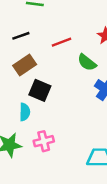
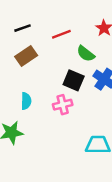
black square: (40, 90) -> (74, 80), moved
pink cross: (44, 141) -> (63, 105), moved

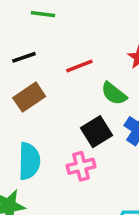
black square: (74, 80) -> (97, 132), turned 35
cyan semicircle: (26, 101) -> (29, 161), size x1.5

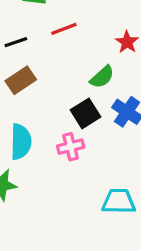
red line: (79, 66) -> (64, 29), moved
green semicircle: (114, 94) -> (102, 77), turned -80

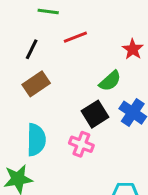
black line: (16, 42) -> (32, 49), turned -45
pink cross: (71, 147) -> (81, 144), turned 35

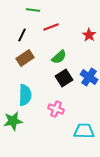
green semicircle: (110, 81) -> (59, 57), moved
pink cross: (81, 144) -> (56, 109), moved

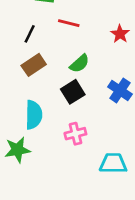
red line: (51, 27) -> (69, 23), turned 35
black square: (64, 78) -> (73, 92), moved
pink cross: (56, 109) -> (75, 134), turned -35

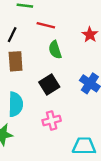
green semicircle: (79, 64) -> (55, 50), moved, turned 114
brown rectangle: (34, 65) -> (16, 61), turned -60

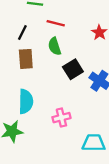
green semicircle: (55, 50) -> (55, 46), moved
black square: (49, 85) -> (73, 69), moved

